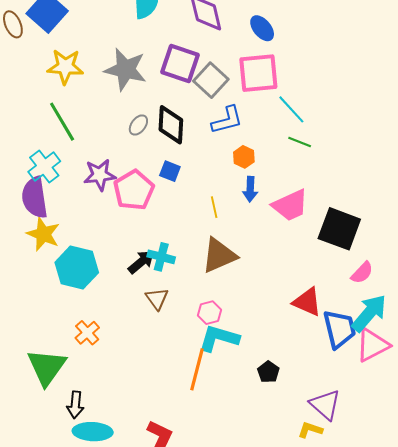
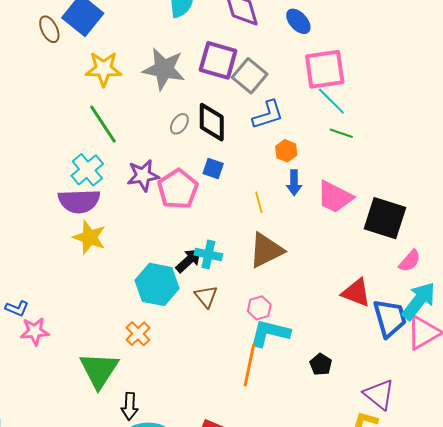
pink square: (258, 73) -> (325, 69), moved
purple semicircle: (35, 197) -> (79, 201), turned -81
pink trapezoid: (290, 205) -> (335, 197), turned 54
cyan hexagon: (77, 267) -> (157, 284), moved

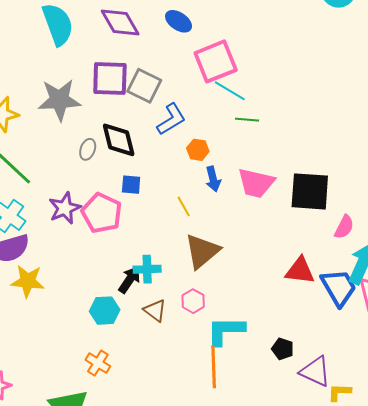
cyan hexagon: (157, 284) -> (105, 311), size x0.7
pink hexagon: (259, 308) -> (193, 301), moved
purple triangle: (379, 394) -> (315, 372), moved

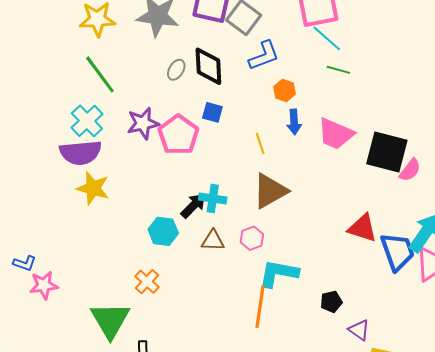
pink semicircle: (344, 227) -> (410, 170), moved
brown triangle: (155, 310) -> (213, 240), turned -45
black pentagon: (283, 349) -> (331, 302), turned 30
purple triangle: (315, 372) -> (359, 330), size x0.7

